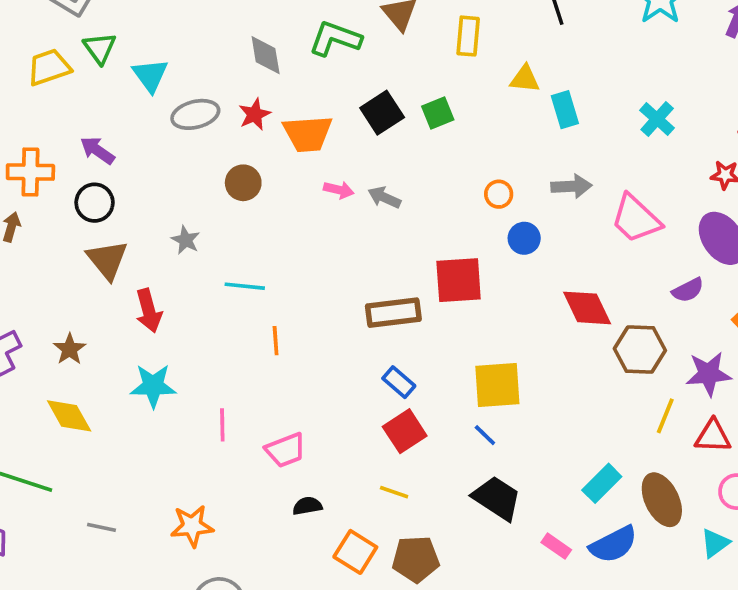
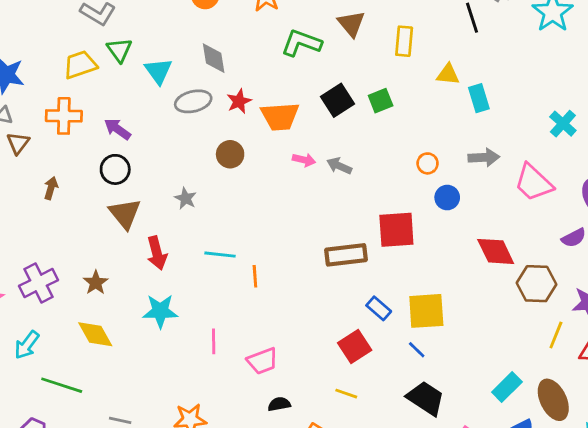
gray diamond: (266, 55) -> (214, 58), moved
cyan cross: (657, 119) -> (563, 124), moved
orange cross: (30, 172) -> (64, 116), moved
cyan line: (245, 286) -> (220, 255), moved
blue rectangle: (399, 382) -> (379, 308), moved

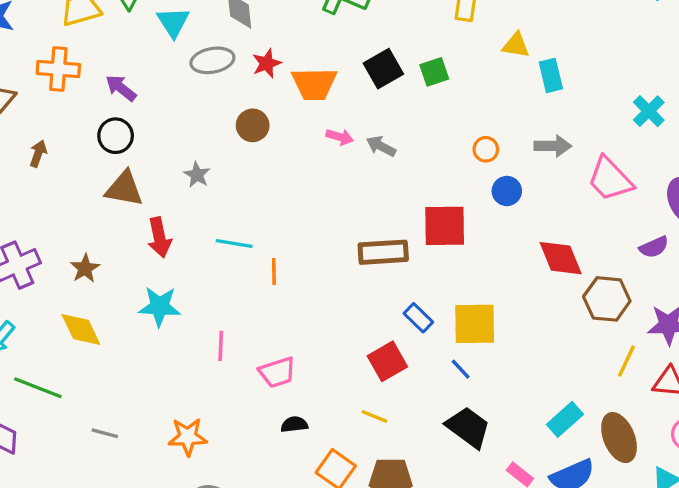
brown triangle: (125, 214) -> (124, 189), turned -44

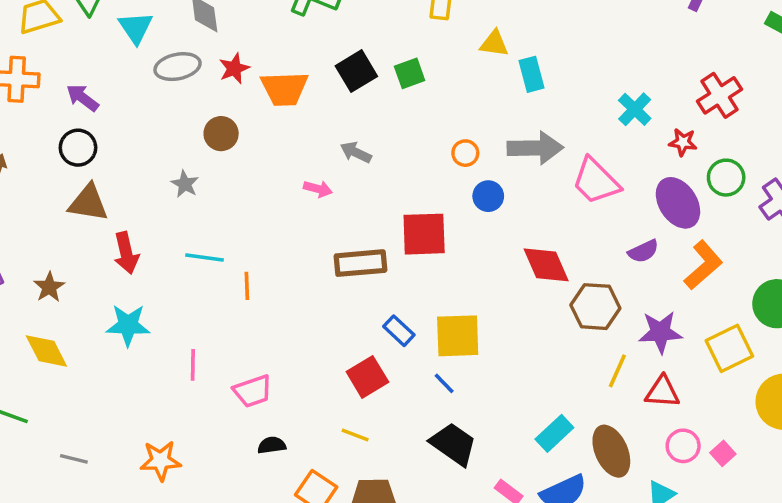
pink arrow: (340, 137) -> (318, 189), moved
gray arrow: (553, 146) -> (535, 148), size x1.4
gray star: (197, 175) -> (185, 184), moved

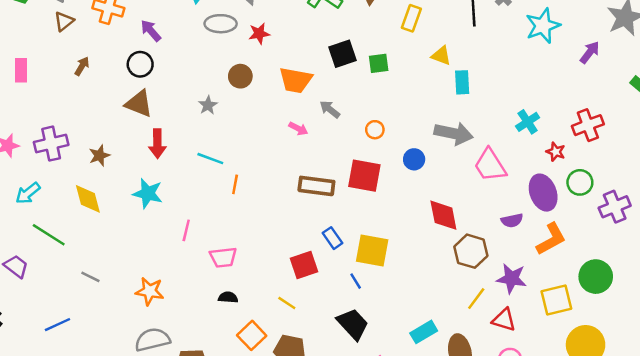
orange trapezoid: (284, 89) -> (296, 80), moved
orange circle: (465, 153) -> (375, 130), moved

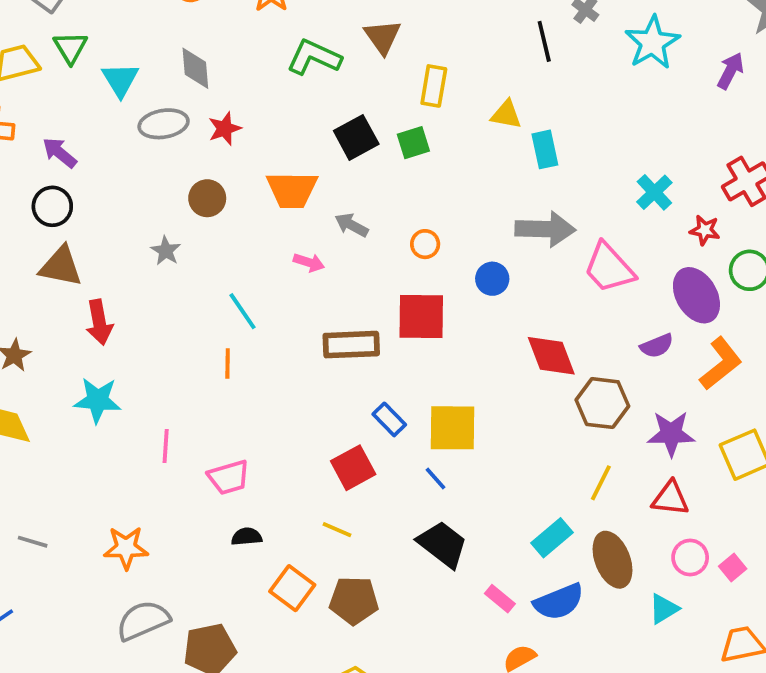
yellow rectangle: (411, 18) -> (434, 86), moved
cyan line: (210, 159) -> (242, 311), moved, turned 45
yellow line: (476, 299) -> (601, 483), moved

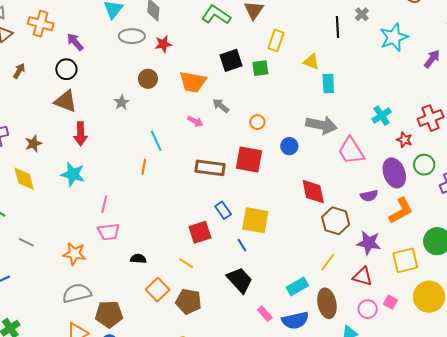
pink trapezoid: (229, 477) -> (109, 232), moved
pink square: (733, 568) -> (390, 302), moved, turned -32

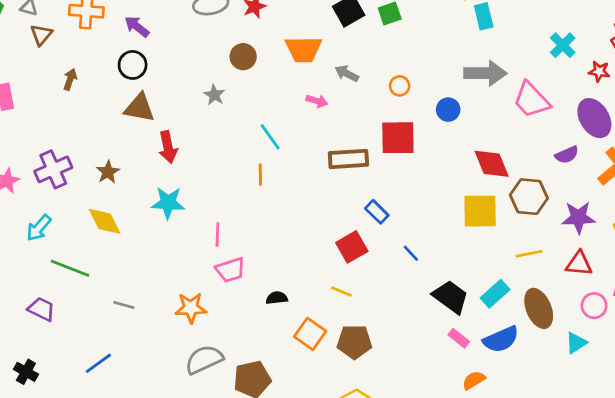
yellow square: (255, 220) -> (480, 211), moved
yellow line: (328, 262) -> (529, 254), turned 54
black trapezoid: (240, 280) -> (451, 297), moved

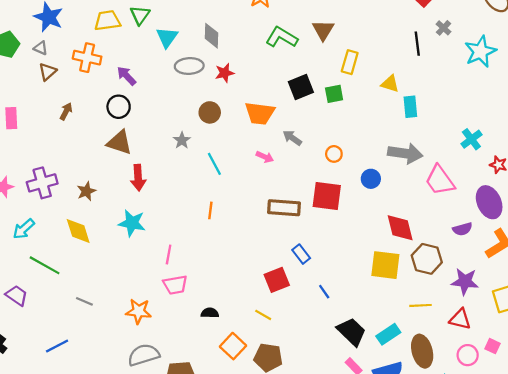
cyan line: (270, 137) -> (214, 164), moved

